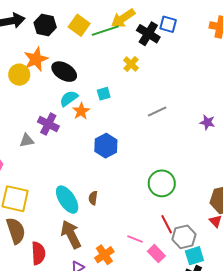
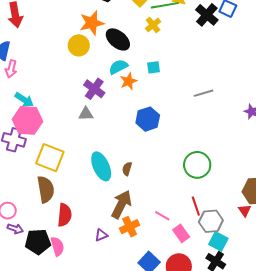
yellow cross: (131, 64) -> (153, 25), moved
yellow circle: (19, 75) -> (79, 45), moved
gray triangle: (27, 140) -> (86, 114), moved
brown arrow: (71, 234) -> (121, 204), moved, turned 44
cyan square: (194, 256) -> (218, 241), turned 36

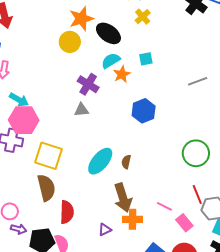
cyan ellipse: (101, 166) -> (100, 161), turned 68
brown arrow: (121, 204) -> (123, 198), turned 140
orange cross: (130, 227) -> (133, 219), turned 30

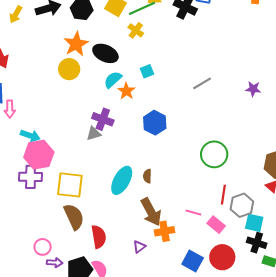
purple cross: (88, 84) -> (103, 119), moved
red line: (197, 194) -> (223, 195), turned 42

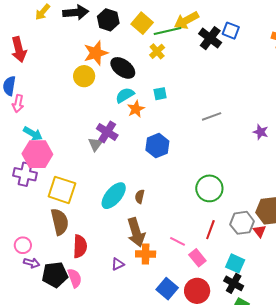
gray triangle: (94, 134) -> (95, 144), turned -49
gray hexagon: (242, 205) -> (242, 223), moved

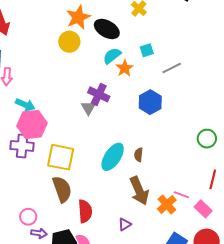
gray line: (212, 116) -> (172, 68), moved
green circle: (209, 188) -> (207, 139), size x0.7
orange cross: (146, 254) -> (167, 204), moved, turned -36

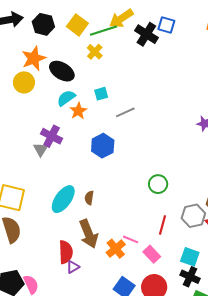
red semicircle: (85, 211) -> (66, 252), moved

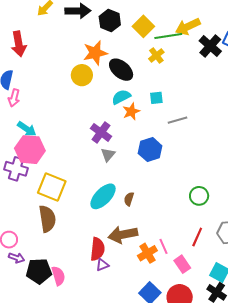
gray triangle: (41, 149) -> (108, 155), moved
brown arrow: (89, 234) -> (123, 235), turned 92
pink line: (131, 239) -> (164, 246), turned 35

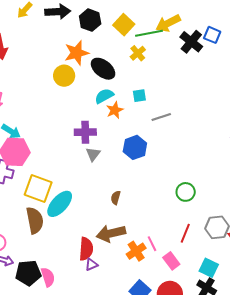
purple cross: (101, 132) -> (85, 132), turned -35
cyan ellipse: (103, 196) -> (60, 204), moved

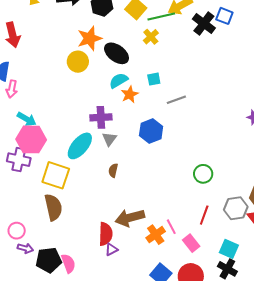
brown semicircle: (116, 198) -> (113, 170), moved
cyan ellipse: (60, 204) -> (80, 146), moved

